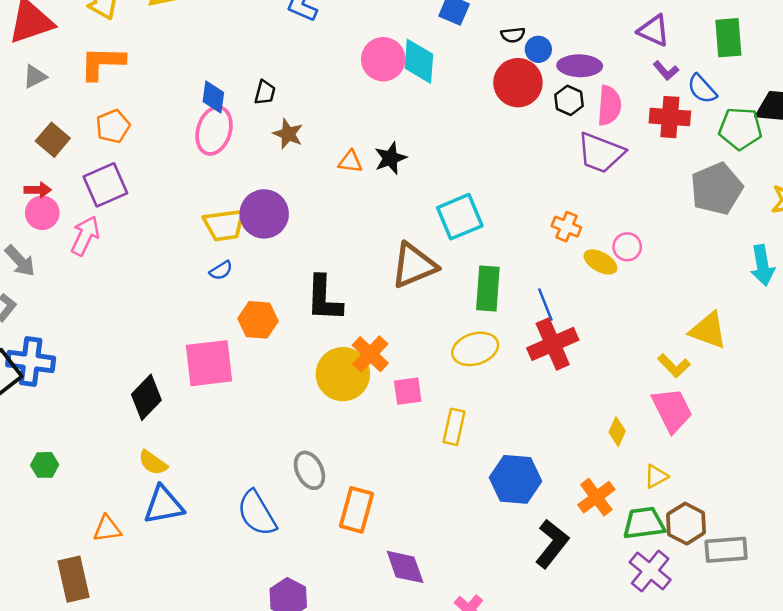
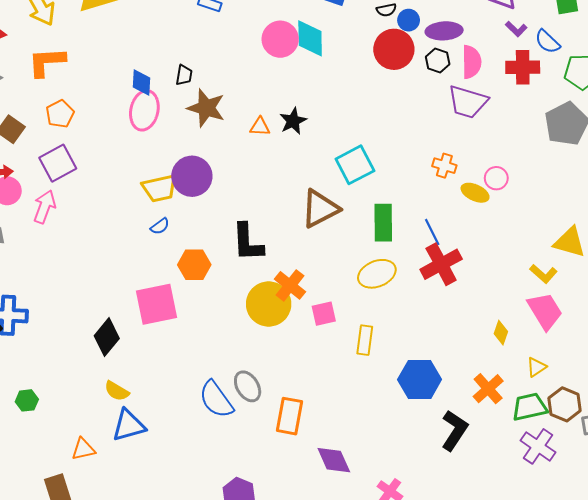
brown star: (288, 134) -> (206, 108), size x1.5
blue semicircle: (257, 513) -> (216, 399), moved

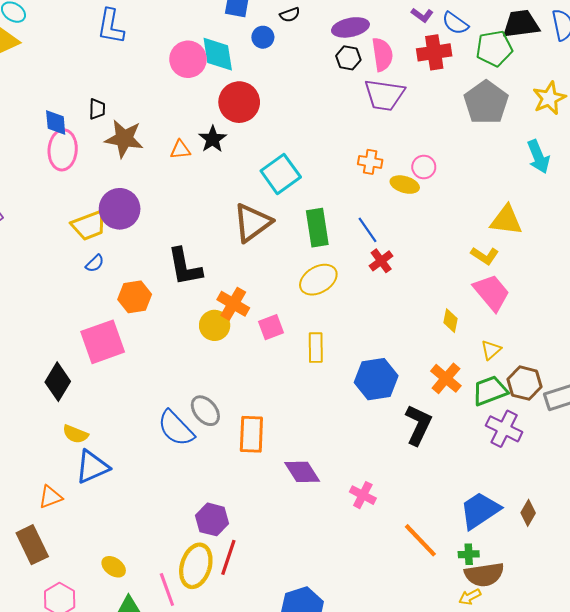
blue circle: (409, 20) -> (263, 37), moved
red circle: (394, 49) -> (239, 102), moved
red cross: (441, 264) -> (381, 261), size x0.6
yellow circle: (269, 304) -> (215, 325), size x0.7

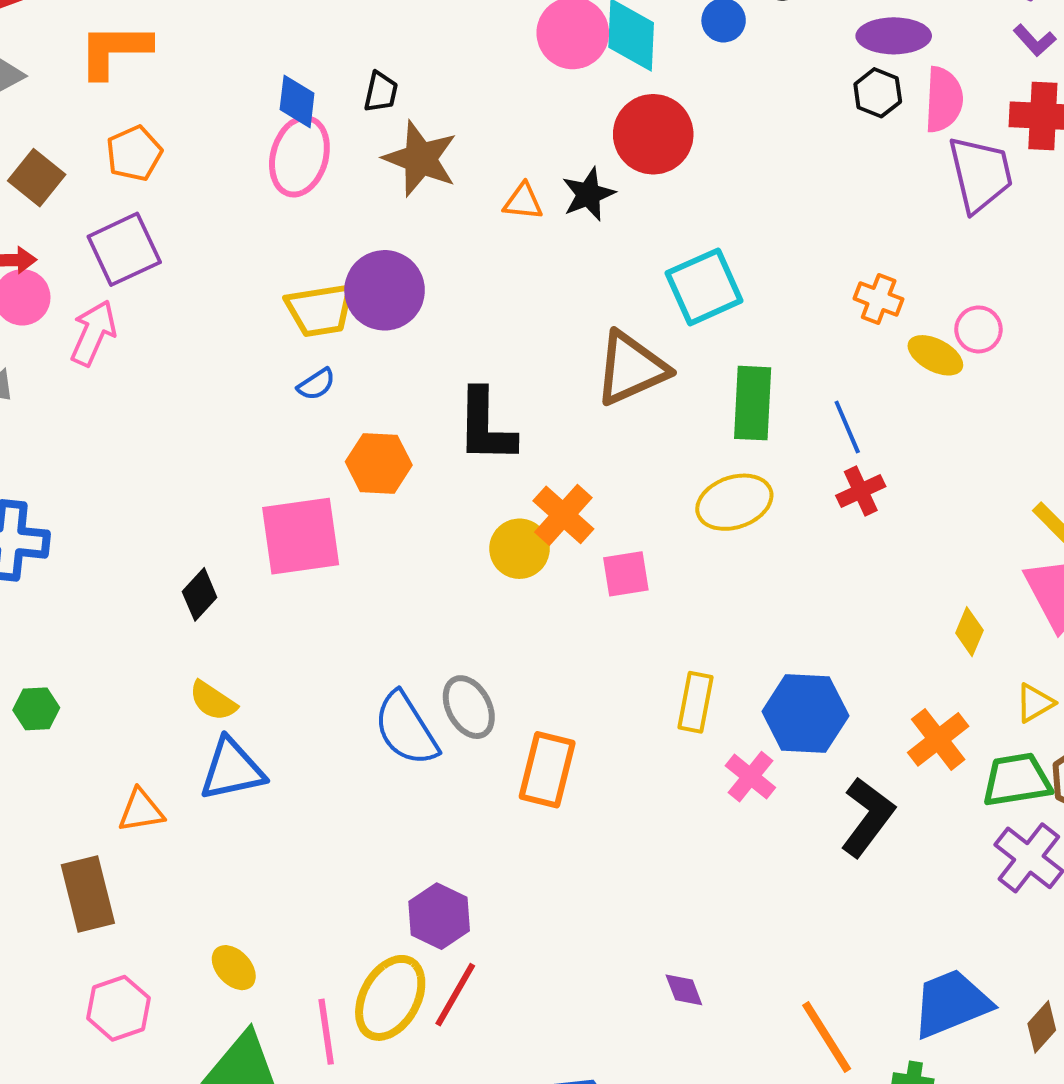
purple trapezoid: (384, 95) -> (980, 174), moved, turned -123
yellow rectangle: (316, 348) -> (696, 702), moved
black diamond: (58, 382) -> (200, 594), size x0.7
purple diamond: (302, 472) -> (684, 990), moved, size x0.6
pink cross: (363, 495) -> (750, 777), moved

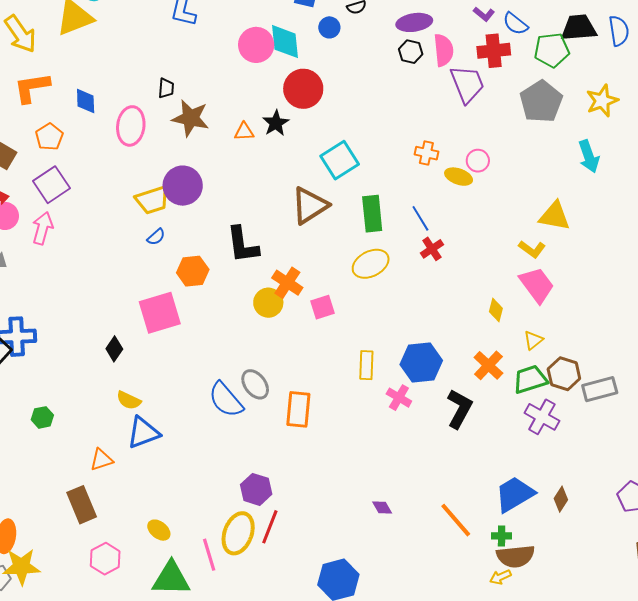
blue diamond: (297, 101) -> (86, 101), moved

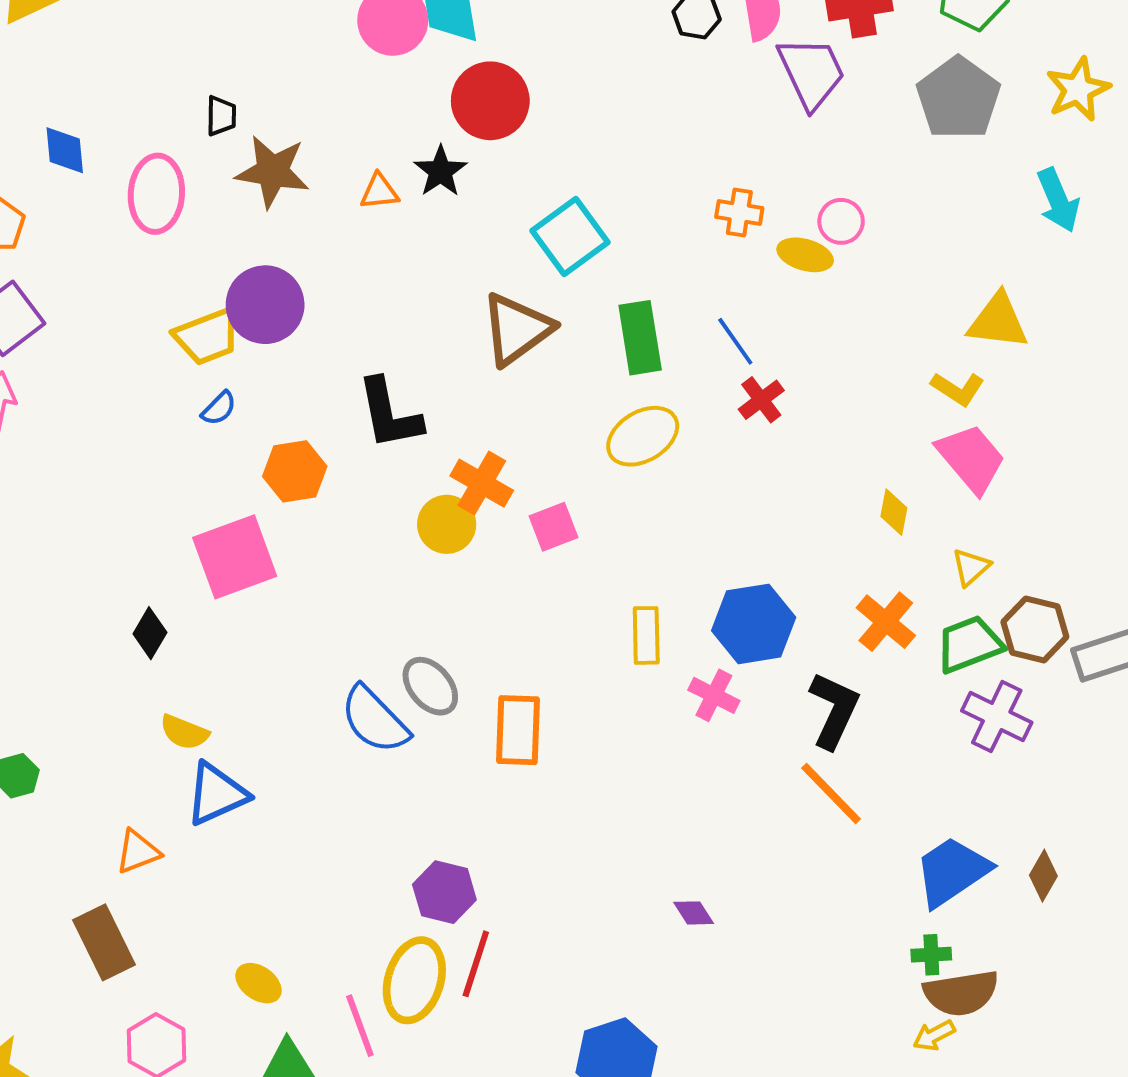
orange line: (456, 520) -> (831, 793), moved

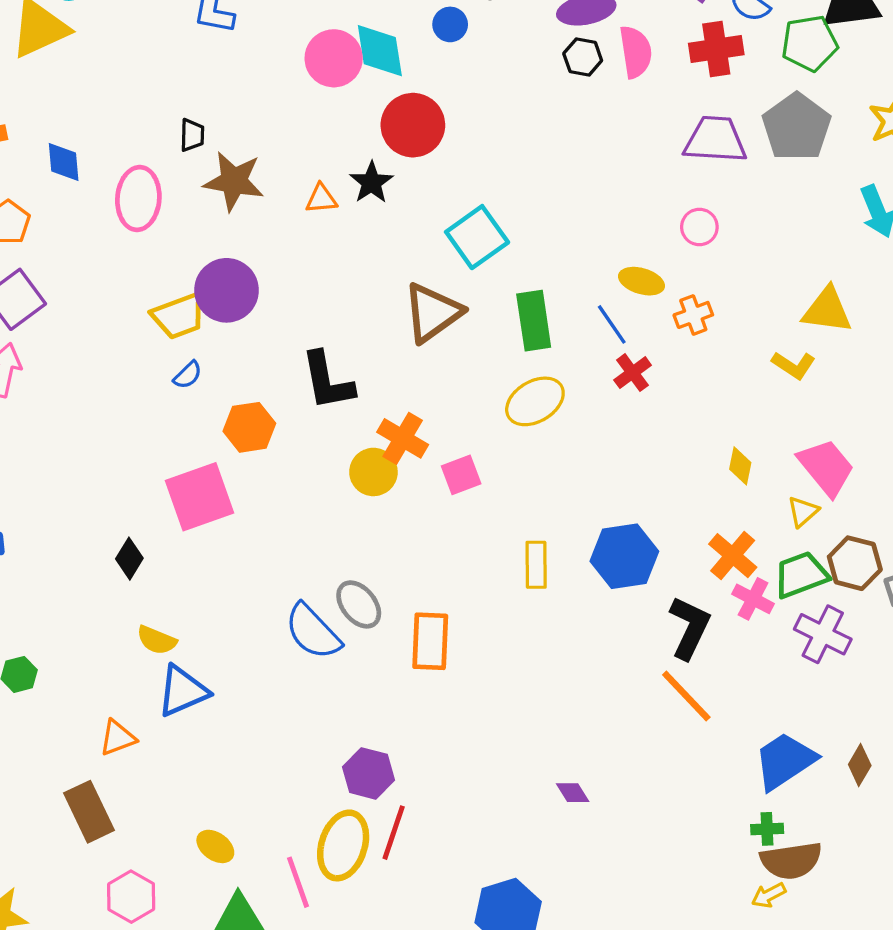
purple trapezoid: (811, 72) -> (715, 140), moved, turned -62
orange cross: (739, 212) -> (693, 315), moved, turned -30
yellow ellipse: (805, 255) -> (642, 281), moved
pink trapezoid: (971, 458) -> (826, 467), moved
pink cross: (714, 695) -> (753, 599), moved

